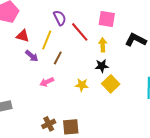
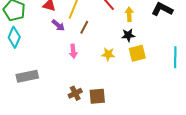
pink arrow: (47, 82) -> (73, 51), turned -72
yellow square: (111, 84) -> (137, 53), turned 30

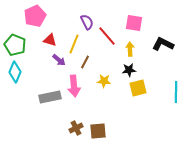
pink arrow: (73, 51) -> (74, 86), size x1.5
yellow star: (108, 54) -> (104, 81), moved
gray rectangle: (27, 76) -> (50, 97), moved

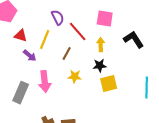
black L-shape: (163, 44) -> (134, 40), turned 30
brown line: (85, 62) -> (67, 54), moved
gray rectangle: (50, 97) -> (21, 93), turned -55

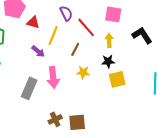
red triangle: (21, 36) -> (33, 22), moved

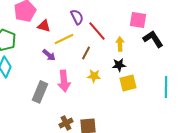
pink square: (113, 14) -> (138, 20), moved
yellow line: (53, 35) -> (64, 39), turned 42

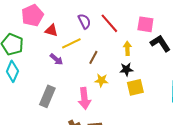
red line: (97, 31) -> (109, 23), moved
pink arrow: (64, 81) -> (84, 98), moved

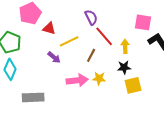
purple semicircle: (84, 21) -> (91, 17), moved
red line: (109, 23) -> (104, 36), moved
gray rectangle: (47, 96) -> (33, 97), moved, turned 65
pink arrow: (84, 98) -> (77, 80), moved, turned -90

